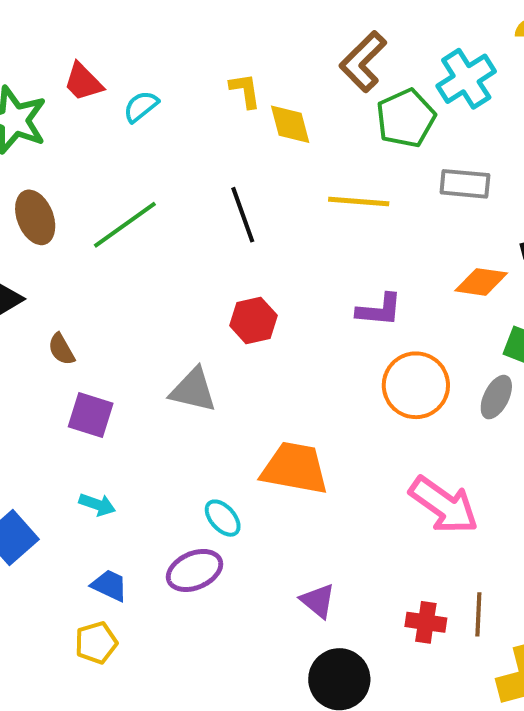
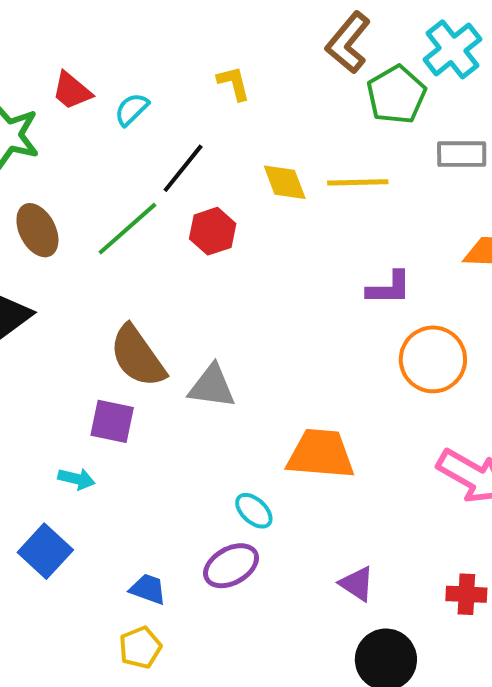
yellow diamond: (290, 124) -> (285, 182), moved
black line: (243, 215) -> (183, 168), moved, turned 64
red hexagon: (253, 321) -> (213, 231), moved
brown semicircle: (61, 349) -> (138, 356), moved, size x2.0
cyan arrow: (97, 505) -> (76, 479), moved

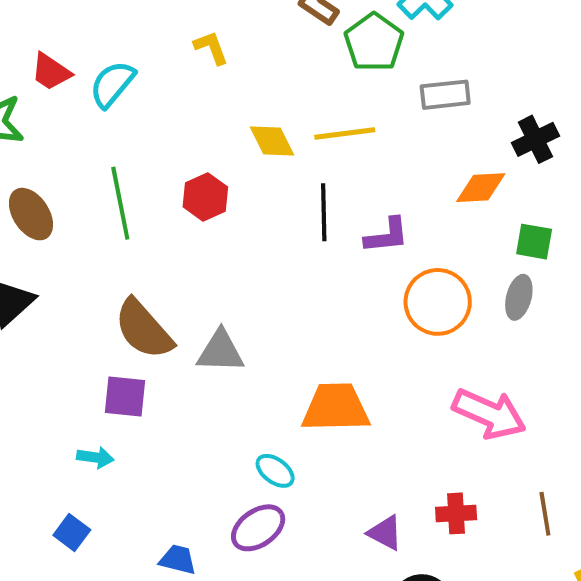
cyan semicircle: (132, 109) -> (112, 84), size x1.4
black line: (183, 168) -> (324, 212), moved, turned -34
green line: (127, 229) -> (120, 203), turned -54
blue square: (45, 551) -> (72, 532), size x0.7
red cross: (466, 594) -> (456, 513), moved

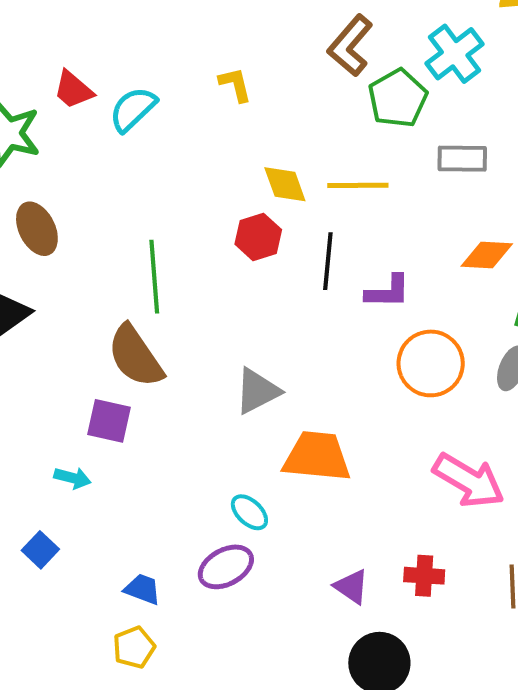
red hexagon: (205, 197) -> (258, 237), moved
green line: (120, 203) -> (154, 277), moved
gray triangle: (221, 351) -> (257, 391), moved, turned -36

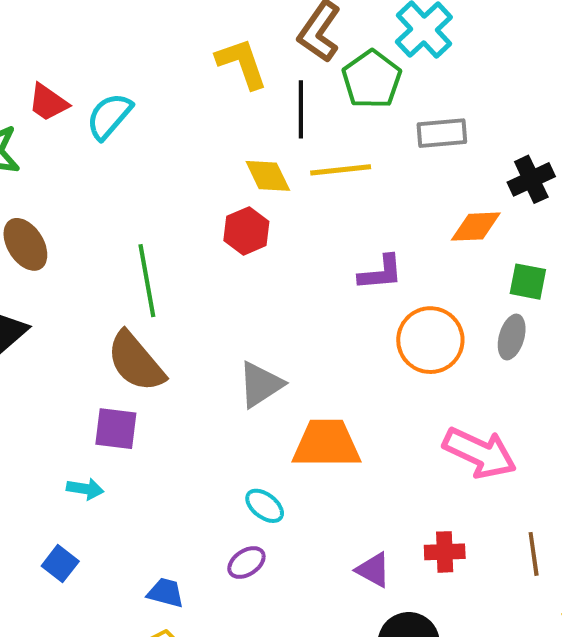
yellow L-shape: (235, 85) -> (242, 63), moved, size x1.5
black line: (328, 261) -> (301, 109), moved
purple ellipse: (226, 567) -> (246, 563), size x0.7

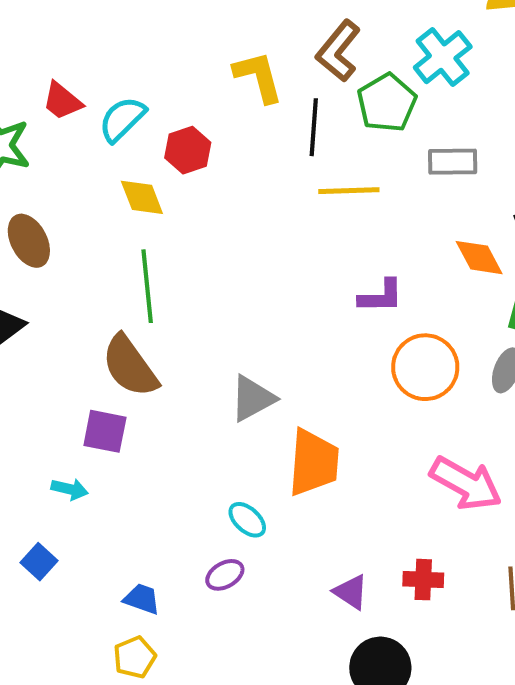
yellow diamond: (268, 176) -> (142, 197), moved
orange diamond: (476, 227) -> (479, 258), turned 60
red hexagon: (246, 231) -> (188, 150), moved
orange trapezoid: (326, 444) -> (314, 463), turned 90

